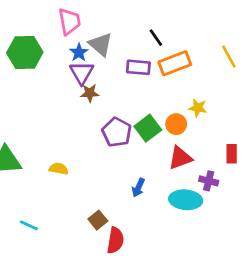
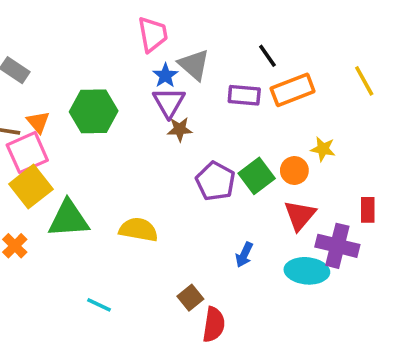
green hexagon: (25, 52) -> (94, 111), moved
red triangle: (180, 158) -> (300, 215), turned -30
yellow semicircle: (59, 169) -> (138, 230), size x1.5
purple cross: (209, 181) -> (337, 246), size x1.6

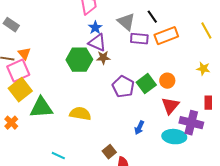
gray triangle: (194, 65) -> (126, 22), moved
purple triangle: (169, 102) -> (97, 43), turned -36
green hexagon: (94, 111) -> (79, 60), moved
yellow star: (323, 149) -> (203, 69), moved

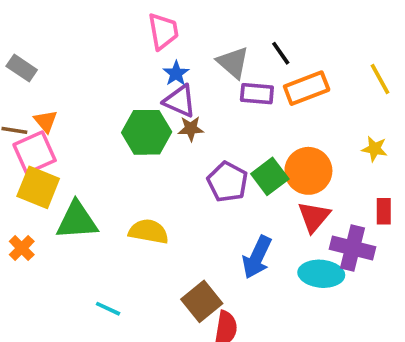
orange circle: (167, 81) -> (308, 171), size x1.6
yellow square: (20, 90) -> (38, 187), turned -30
blue arrow: (139, 128) -> (257, 257), size x1.6
brown square: (109, 152) -> (202, 301), size x1.5

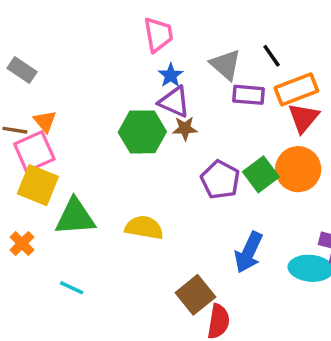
red triangle: (314, 217) -> (303, 118), moved
cyan line: (108, 309) -> (72, 288), moved

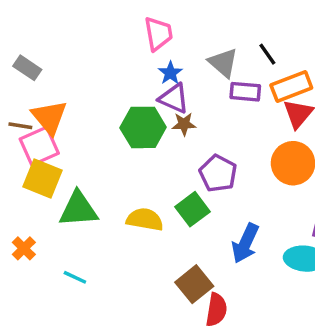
orange triangle: (45, 121) -> (49, 117), size x1.6
green square: (261, 174) -> (192, 209), moved
orange cross: (22, 243) -> (24, 248), moved

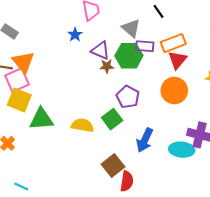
black line: (267, 54) -> (158, 11), moved
blue star: (170, 73) -> (75, 35), moved
green hexagon: (143, 127) -> (129, 56), moved
cyan line: (75, 277) -> (21, 187), moved

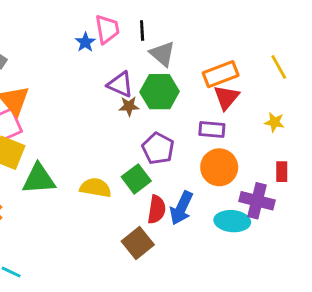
black line: (158, 11) -> (142, 31), moved, turned 32
blue star: (75, 35) -> (85, 42), moved
purple rectangle: (145, 46) -> (212, 129), moved
orange circle: (174, 91) -> (219, 167), moved
red semicircle: (127, 181) -> (157, 209), moved

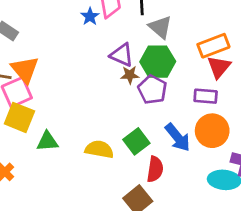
purple pentagon: (158, 148) -> (152, 90), moved
green triangle: (39, 179) -> (47, 141), size x0.7
blue arrow: (181, 208) -> (178, 137), moved, turned -64

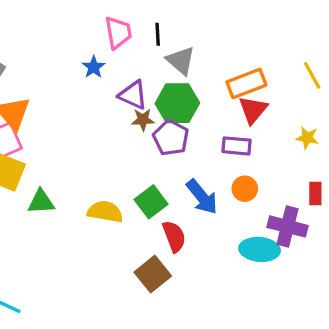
blue star: (90, 16) -> (94, 67), moved
orange circle: (212, 131) -> (245, 189), size x0.6
red semicircle: (155, 169) -> (174, 236), turned -30

